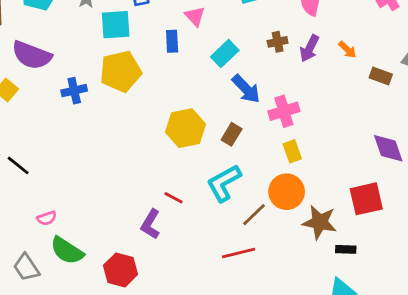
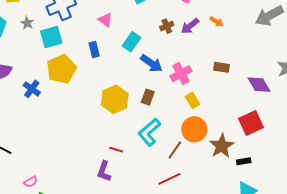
blue rectangle: (172, 41) -> (94, 50), moved
purple arrow: (310, 48) -> (190, 26), turned 36
brown rectangle: (381, 76) -> (222, 67), moved
blue cross: (74, 91) -> (32, 89), turned -30
brown star: (320, 222) -> (222, 146), turned -30

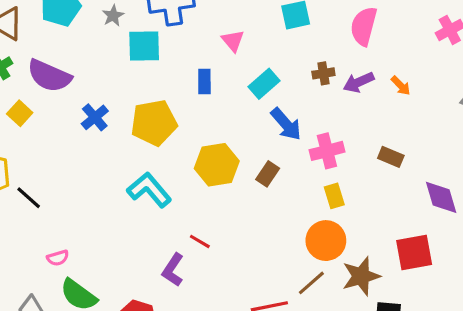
yellow pentagon: (61, 69) -> (154, 123), moved
cyan L-shape: (149, 132) -> (149, 190), moved, turned 76
brown line: (175, 150) -> (311, 283), moved

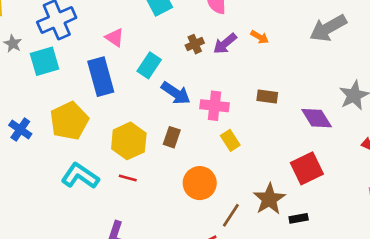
blue rectangle: (204, 81) -> (101, 77), size x1.8
pink cross: (327, 151) -> (214, 106), turned 36
red line: (200, 241) -> (128, 178), moved
orange circle: (326, 241) -> (200, 183), moved

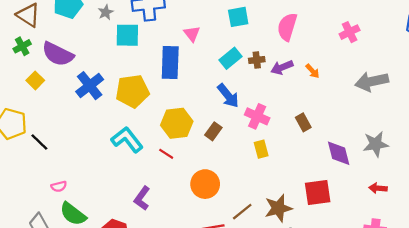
cyan rectangle: (149, 65) -> (231, 58), moved
brown rectangle: (267, 97) -> (303, 122), turned 36
blue cross: (20, 129) -> (90, 86), size x1.4
orange circle: (200, 183) -> (205, 184), moved

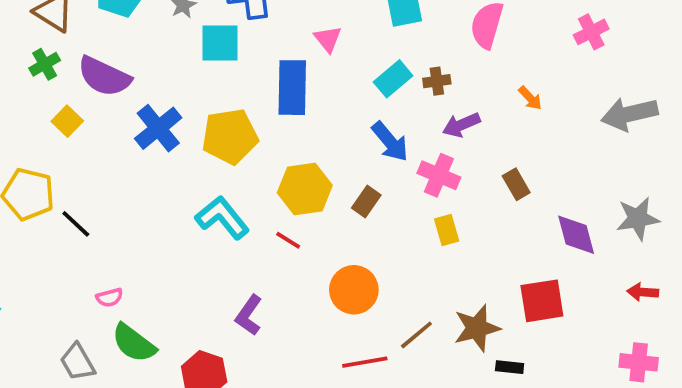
purple arrow: (282, 67) -> (461, 125), moved

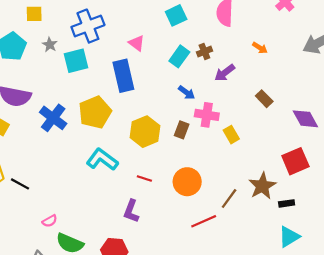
blue arrow: (390, 142) -> (187, 92), size x0.7
pink cross: (439, 175) -> (207, 115), moved
red line: (288, 240) -> (144, 178), moved

